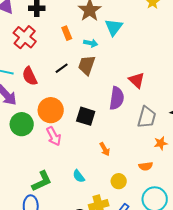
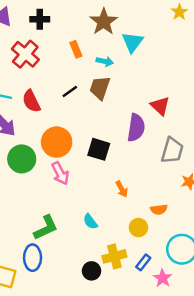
orange semicircle: (146, 166) -> (159, 209), moved

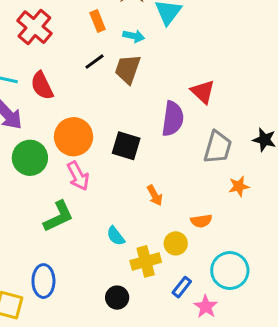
black line: (70, 92) -> (95, 62), moved
green L-shape: (46, 228) -> (58, 216), moved
yellow cross: (114, 256) -> (146, 261), moved

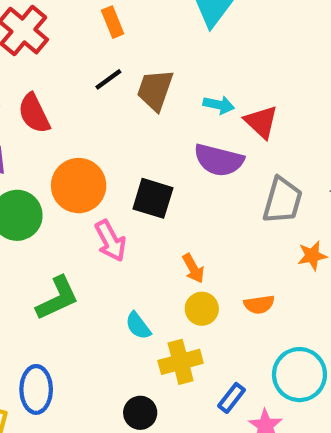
cyan arrow: (134, 36) -> (219, 105), moved
purple semicircle: (173, 119) -> (219, 160), turned 96
pink arrow: (78, 176) -> (110, 241), moved
yellow circle: (176, 243) -> (202, 309), moved

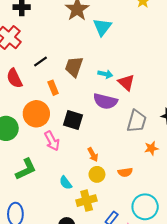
orange rectangle: (113, 22) -> (53, 88), moved
black line: (108, 79) -> (41, 62), moved

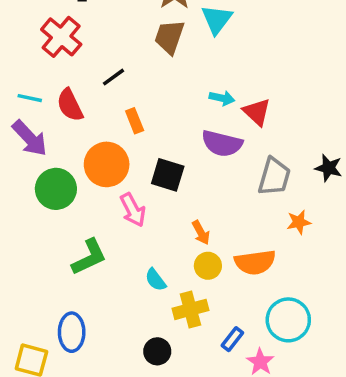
brown trapezoid: (74, 67) -> (169, 37), moved
orange semicircle: (125, 172) -> (255, 262), size x1.6

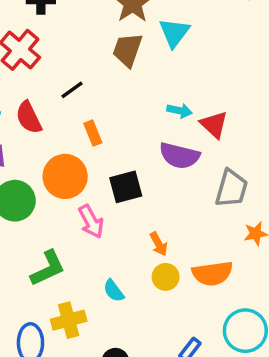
black square: (168, 175) -> (126, 187), turned -32
yellow cross: (190, 309) -> (69, 320), moved

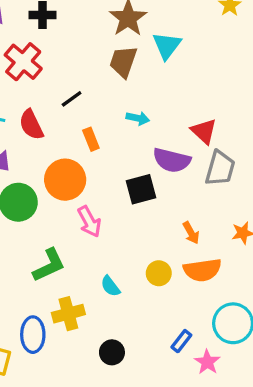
cyan arrow: (179, 111) -> (138, 118), moved
black square: (126, 187) -> (141, 189), moved
gray trapezoid: (231, 189) -> (220, 168), moved
orange arrow: (159, 244) -> (191, 233), moved

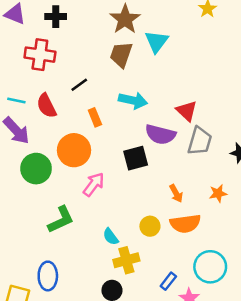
red cross: (23, 62) -> (40, 55), turned -32
cyan arrow: (138, 118) -> (133, 100), size x1.5
pink arrow: (89, 222) -> (94, 184), turned -115
yellow cross: (68, 314) -> (126, 260), moved

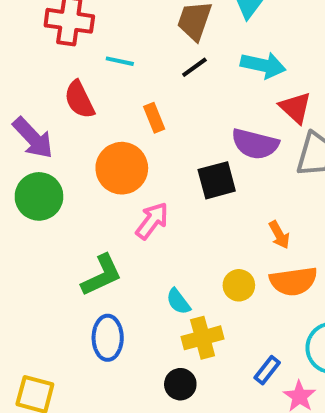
black line: (79, 85) -> (194, 67), moved
cyan line: (16, 100) -> (120, 61), moved
cyan arrow: (133, 100) -> (263, 65), moved
green circle: (36, 169) -> (39, 196), moved
blue ellipse: (48, 276) -> (108, 338), moved

